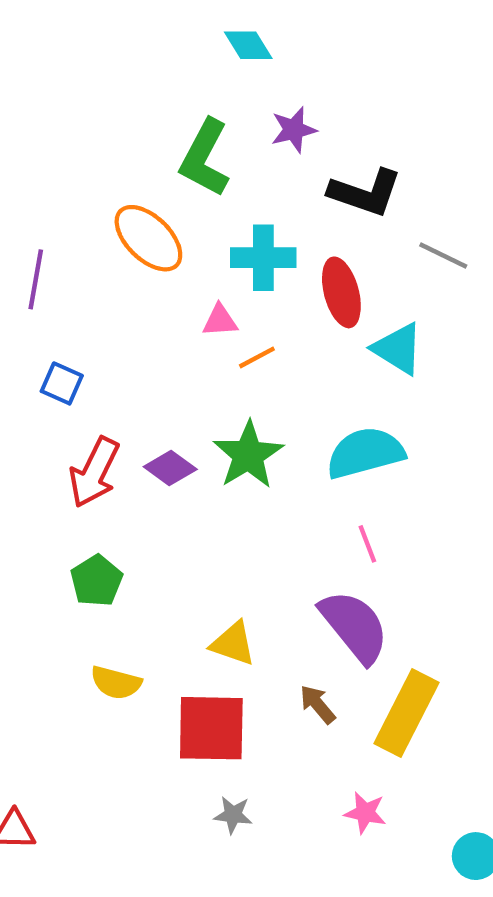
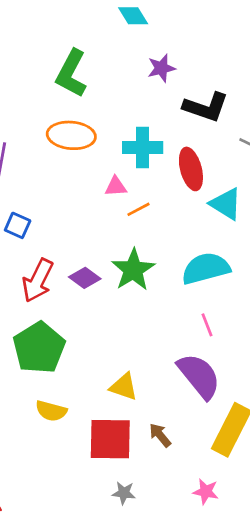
green L-shape: (205, 158) -> (71, 74), moved
orange ellipse: (148, 238) -> (71, 135), turned -39
green pentagon: (96, 581) -> (39, 348), size x1.6
brown arrow: (318, 704) -> (160, 435), moved

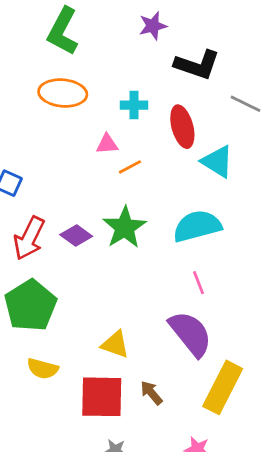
cyan cross: (143, 147) -> (134, 105), size x0.7

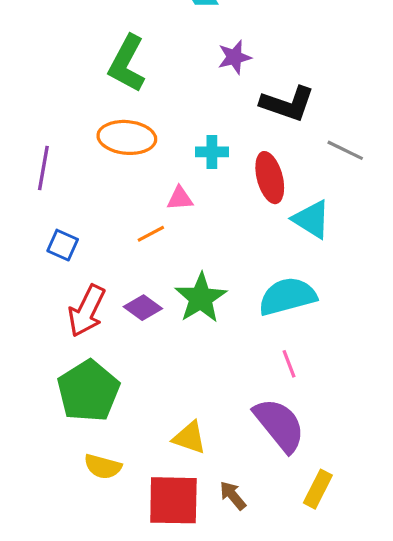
orange line: (130, 167) -> (151, 234), moved
yellow rectangle: (223, 387) -> (318, 489), size x0.6

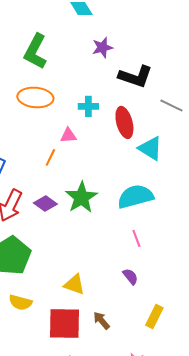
orange line: (151, 234) -> (50, 157), turned -36
purple semicircle: (279, 425) -> (130, 276), size x0.5

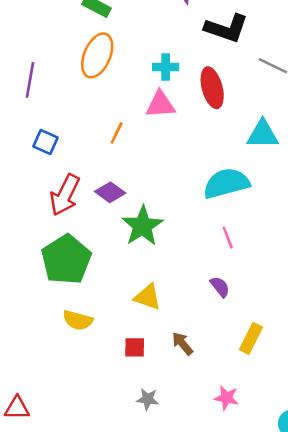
orange ellipse: (35, 97) -> (97, 55), turned -72
pink triangle: (68, 135) -> (160, 105), moved, size x1.4
cyan triangle: (150, 148) -> (263, 134), moved, turned -32
green star: (81, 197) -> (142, 226), moved
red square: (64, 323) -> (135, 347), size x0.5

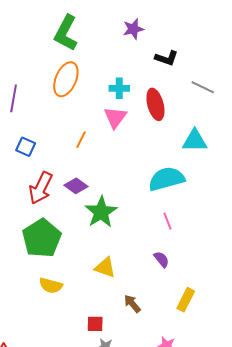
black L-shape: (226, 28) -> (167, 58), size x0.7
pink triangle: (160, 105) -> (115, 117), turned -50
red square: (135, 347) -> (95, 324), moved

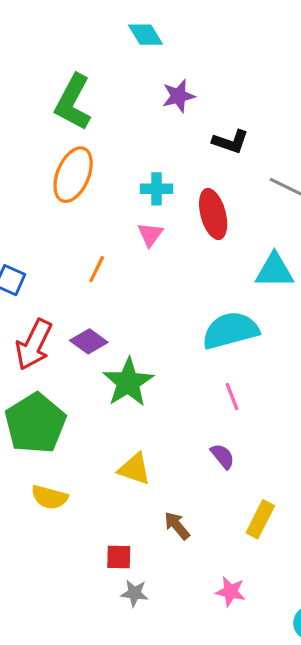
pink triangle: (115, 117) -> (150, 234), size x0.7

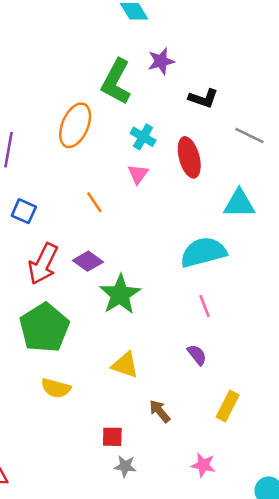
green L-shape: (73, 102) -> (116, 82), moved
cyan cross: (156, 189) -> (143, 137), turned 30
orange line: (97, 269) -> (94, 202), turned -60

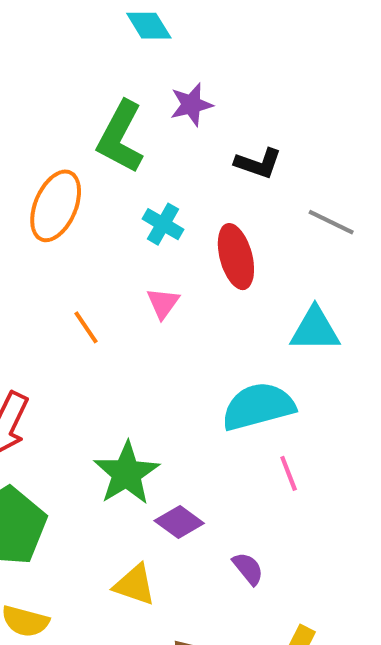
pink triangle: (138, 174) -> (163, 303), moved
purple diamond: (88, 261) -> (179, 522), moved
pink line: (205, 306) -> (289, 473), moved

